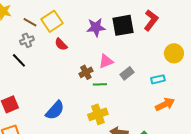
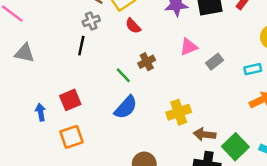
black line: (19, 60) -> (81, 46), turned 56
brown cross: (86, 72) -> (147, 62), moved
green line: (100, 84) -> (123, 75), moved, turned 48

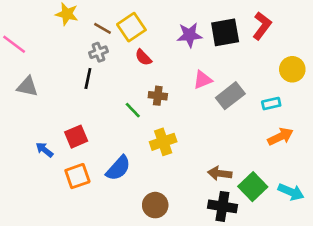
brown cross: (147, 62) -> (158, 96), turned 35
gray rectangle: (214, 62) -> (230, 96), size x1.5
blue semicircle: (126, 107) -> (118, 168), moved
blue arrow: (41, 112) -> (44, 150), turned -42
yellow cross: (179, 112) -> (163, 142), moved

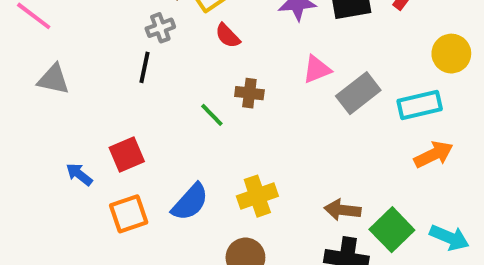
cyan rectangle: (271, 104) -> (420, 105), size x1.5
yellow cross: (163, 142) -> (257, 196), moved

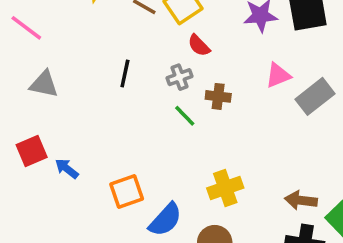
gray cross: (160, 28) -> (179, 77), moved
red square: (127, 154) -> (32, 151), moved
blue semicircle: (190, 202) -> (165, 220), moved
orange square: (129, 214) -> (127, 192), moved

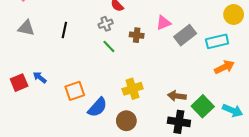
black line: (125, 74) -> (64, 30), moved
brown cross: (218, 96) -> (137, 35), moved
red square: (32, 151) -> (19, 83), moved

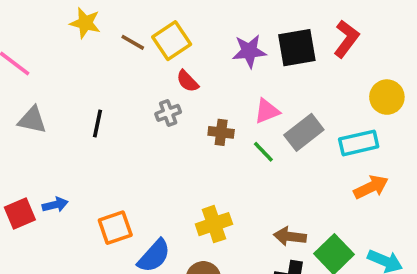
green line: (109, 46) -> (263, 152), moved
blue arrow: (40, 77) -> (55, 205), turned 128

